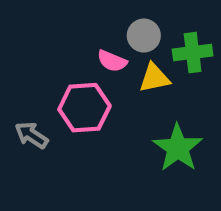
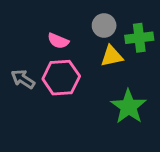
pink semicircle: (112, 61) -> (58, 41), moved
gray arrow: (31, 135) -> (23, 79), moved

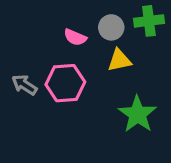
green cross: (139, 38) -> (149, 21), moved
pink semicircle: (58, 41) -> (75, 37), moved

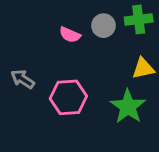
yellow triangle: (119, 60) -> (143, 68), moved
pink hexagon: (65, 83) -> (68, 97), moved

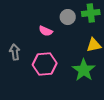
pink semicircle: (70, 35) -> (46, 31), moved
gray arrow: (23, 79) -> (15, 52), turned 49

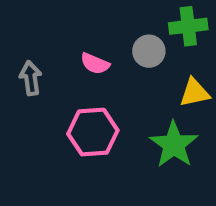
gray circle: (68, 17) -> (149, 51), moved
gray arrow: (15, 52) -> (31, 78), moved

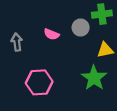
pink hexagon: (93, 132) -> (39, 82), moved

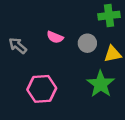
gray circle: (81, 28) -> (87, 43), moved
gray arrow: (17, 42) -> (18, 46), turned -42

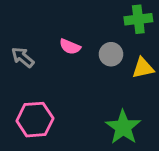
green star: (101, 84) -> (123, 127), moved
pink hexagon: (42, 89) -> (35, 120), moved

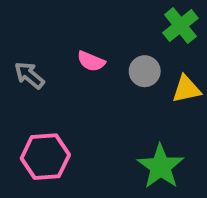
green cross: (138, 19) -> (180, 25), turned -32

